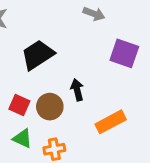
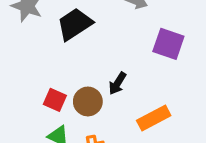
black trapezoid: (38, 55) -> (75, 24), moved
black arrow: (77, 90) -> (117, 83), turned -135

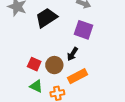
purple square: (168, 44) -> (84, 30), moved
orange rectangle: (154, 118) -> (78, 76), moved

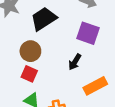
brown circle: (54, 65) -> (30, 51), moved
orange rectangle: (78, 76) -> (95, 86), moved

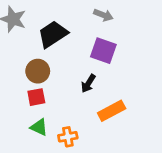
red square: (29, 74) -> (36, 97), turned -35

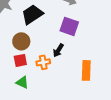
orange rectangle: (112, 111) -> (86, 70), moved, turned -60
orange cross: (68, 137) -> (43, 62), moved

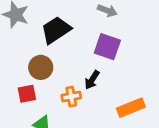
red square: (20, 60) -> (27, 94), moved
orange rectangle: (86, 70) -> (131, 108), turned 66

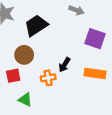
purple square: (107, 47) -> (95, 39), moved
orange rectangle: (131, 108) -> (95, 73), moved, turned 30

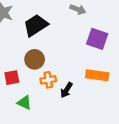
brown circle: (24, 55) -> (35, 59), moved
black arrow: (64, 65) -> (66, 90), moved

